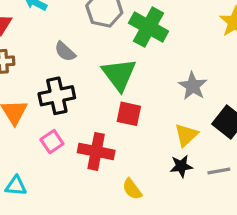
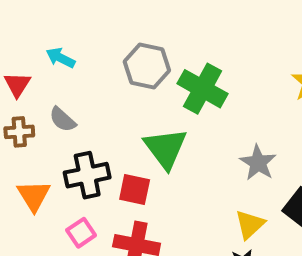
gray semicircle: (65, 52) -> (63, 120), moved
red square: (129, 114) -> (135, 189), moved

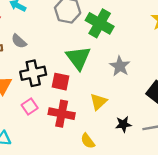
gray star: (258, 163) -> (120, 66), moved
yellow triangle: (250, 224) -> (98, 102), moved

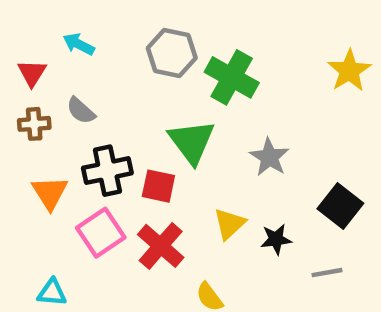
pink square: (30, 106) -> (101, 233), size x1.5
red cross: (62, 114) -> (161, 246), turned 30
black star: (123, 124) -> (276, 239), moved

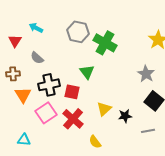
brown cross: (34, 124) -> (13, 74), moved
green triangle: (192, 142) -> (87, 72), size x0.7
gray star: (269, 157) -> (146, 74), moved

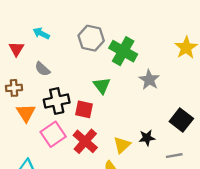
gray star: (146, 74) -> (149, 80), moved
yellow triangle: (104, 109) -> (122, 145), moved

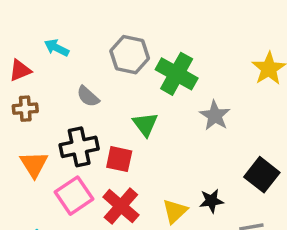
red triangle: (16, 49) -> (20, 70), turned 35
gray semicircle: (42, 69) -> (88, 96), moved
brown cross: (14, 88) -> (25, 109), moved

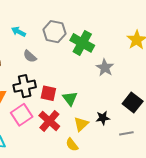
cyan arrow: (57, 48) -> (19, 32), moved
green triangle: (145, 124) -> (70, 98), moved

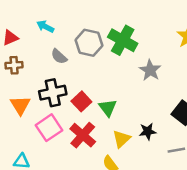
gray hexagon: (54, 32) -> (89, 43), moved
red square: (48, 93) -> (81, 101), turned 35

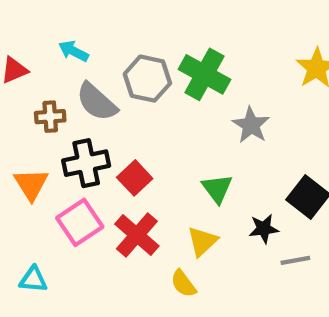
gray semicircle: (59, 56) -> (97, 102), size x1.5
brown cross: (14, 65) -> (50, 117), moved
green triangle: (108, 108) -> (217, 189), moved
black star: (148, 131) -> (264, 229), moved

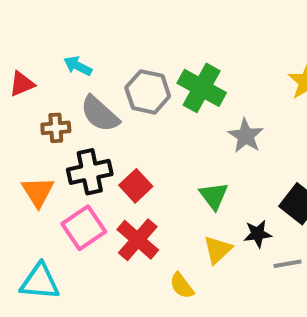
yellow triangle: (202, 241) -> (218, 250), moved
cyan triangle: (33, 279) -> (40, 282), size x1.5

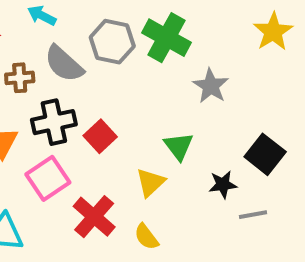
red cross: (138, 240) -> (94, 217), moved
yellow triangle: (218, 250) -> (150, 182), moved

